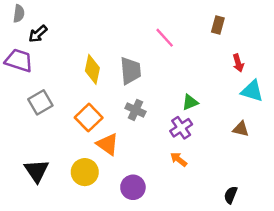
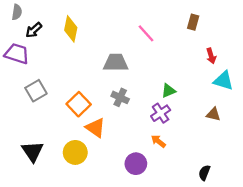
yellow diamond: (92, 69) -> (71, 29), moved
gray trapezoid: (130, 71) -> (116, 63), turned -85
purple circle: (133, 187) -> (136, 164), moved

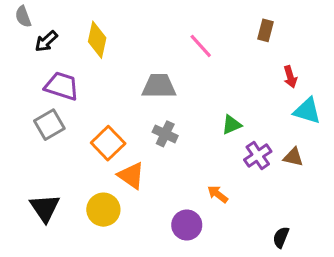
gray semicircle: (17, 12) -> (23, 17), turned 152
purple trapezoid: (17, 54) -> (62, 86), moved
purple cross: (161, 113) -> (258, 156), moved

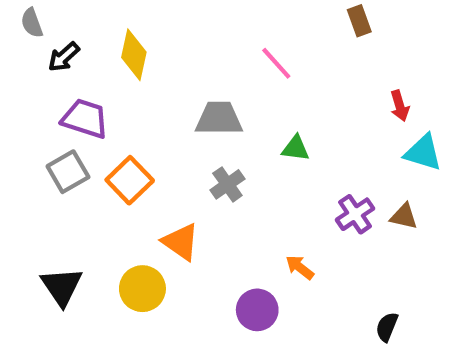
brown rectangle: (266, 30) -> (359, 21), moved, turned -35
green triangle: (232, 125) -> (295, 148), moved, turned 30
gray cross: (165, 134) -> (227, 184), turned 30
orange square: (108, 143) -> (130, 180), moved

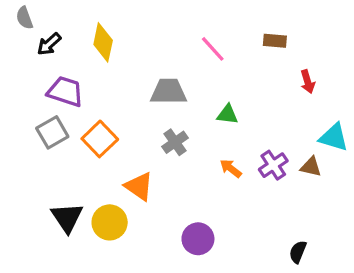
brown rectangle: (359, 21) -> (275, 41), moved, turned -65
cyan triangle: (423, 153) -> (334, 137), moved
orange arrow: (300, 267) -> (231, 168), moved
black triangle: (62, 286) -> (67, 218), moved

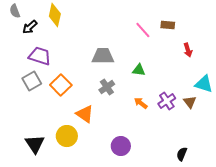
yellow diamond: (103, 42) -> (55, 15), moved
pink line: (213, 49) -> (143, 30), moved
brown triangle: (311, 167) -> (190, 102), turned 40
black triangle: (67, 218) -> (35, 144), moved

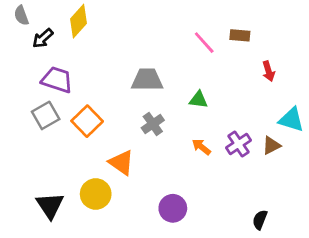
yellow diamond: (55, 15) -> (79, 21), turned 30
brown triangle: (190, 102) -> (271, 145), turned 40

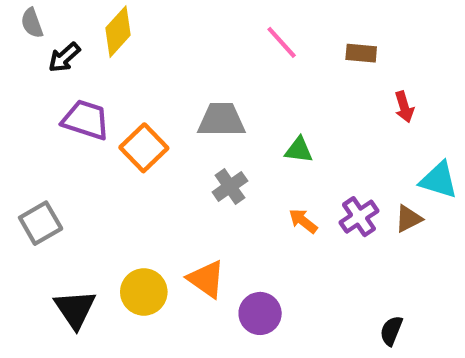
pink line: (204, 43) -> (282, 42), moved
gray square: (46, 115) -> (41, 223), moved
orange square: (87, 121) -> (144, 148), moved
orange triangle: (121, 163) -> (206, 279), moved

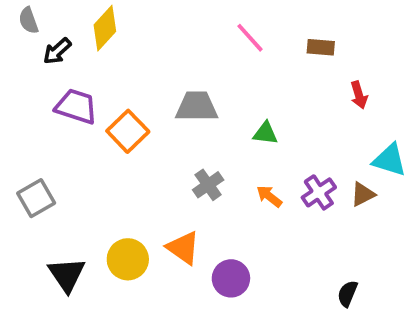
gray cross: (230, 187) -> (208, 185), moved

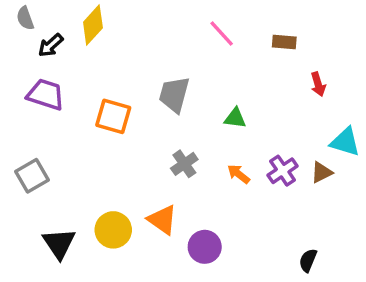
purple trapezoid: (76, 106) -> (46, 94), moved
gray trapezoid: (197, 106) -> (174, 94), turned -75
orange square: (128, 131) -> (113, 116), turned -30

